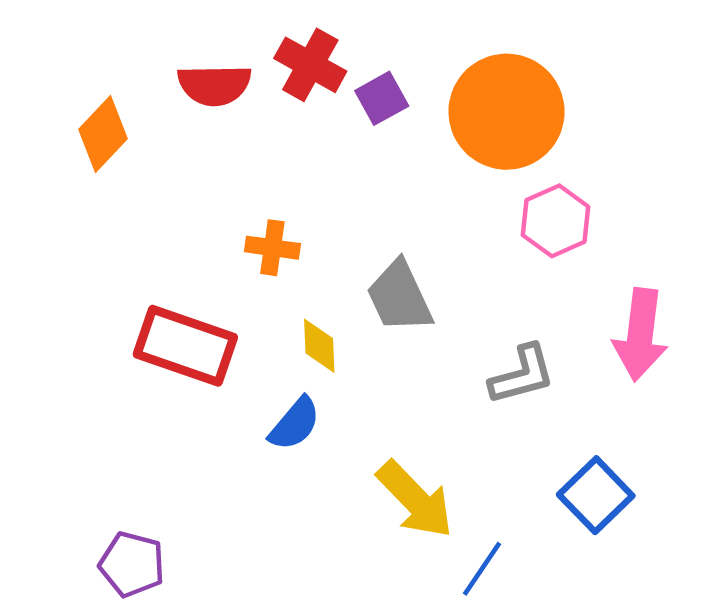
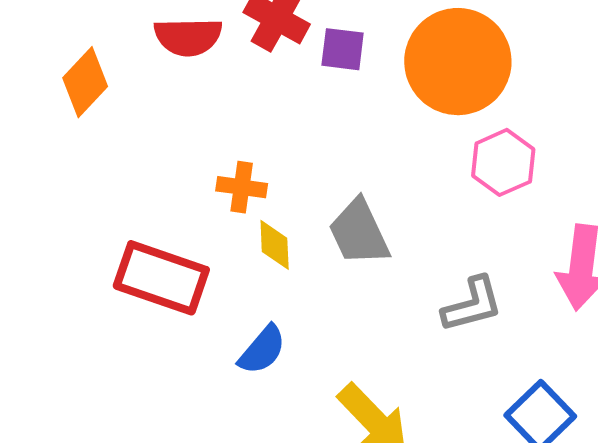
purple square: (382, 98) -> (343, 49), turned 36
yellow diamond: (319, 346) -> (275, 245), moved

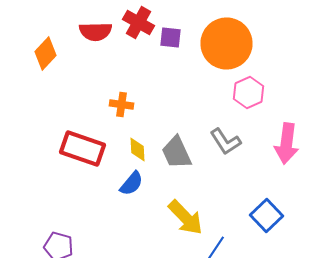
gray trapezoid: (359, 232) -> (176, 152), moved
yellow diamond: (275, 245) -> (138, 150), moved
gray L-shape: (472, 305) -> (226, 142), moved, turned 72

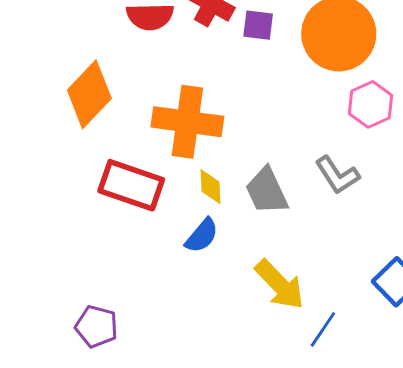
orange diamond: (46, 54) -> (89, 94), moved, size x1.4
orange cross: (122, 104) -> (187, 122), size x2.0

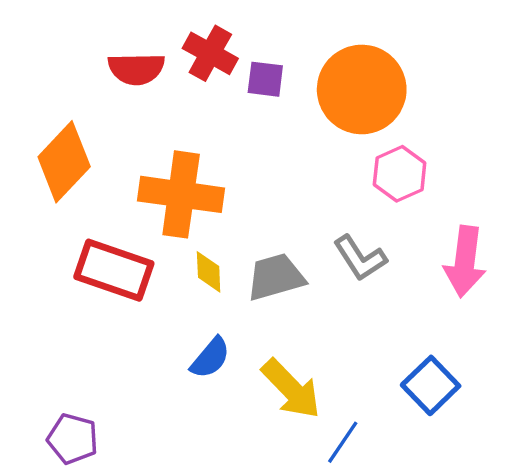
gray trapezoid: (267, 191) -> (276, 277), turned 99
blue semicircle: (202, 236) -> (210, 358), moved

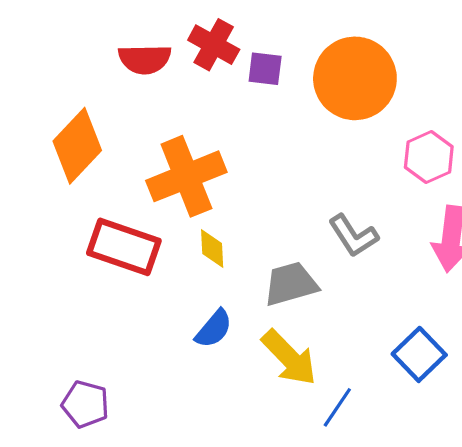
pink hexagon: (400, 174) -> (429, 157), moved
orange cross: (181, 194) -> (186, 176), turned -30
gray trapezoid: (276, 277) -> (291, 284), moved

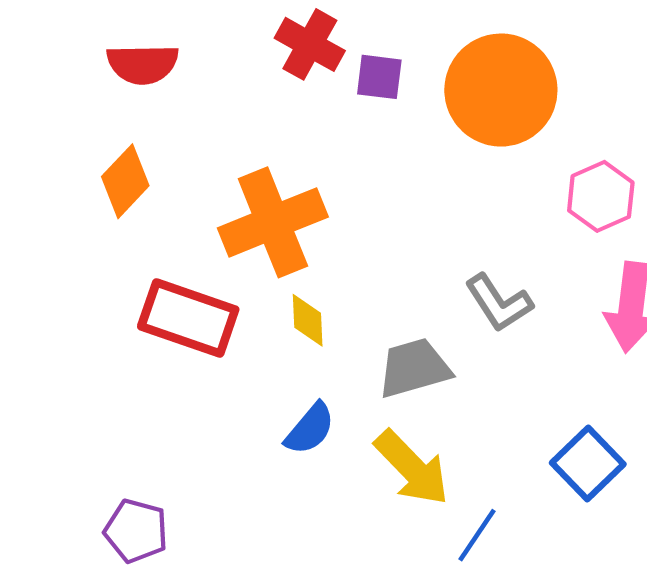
red semicircle: (145, 59) -> (143, 64), moved
orange diamond: (77, 146) -> (125, 181), size x0.7

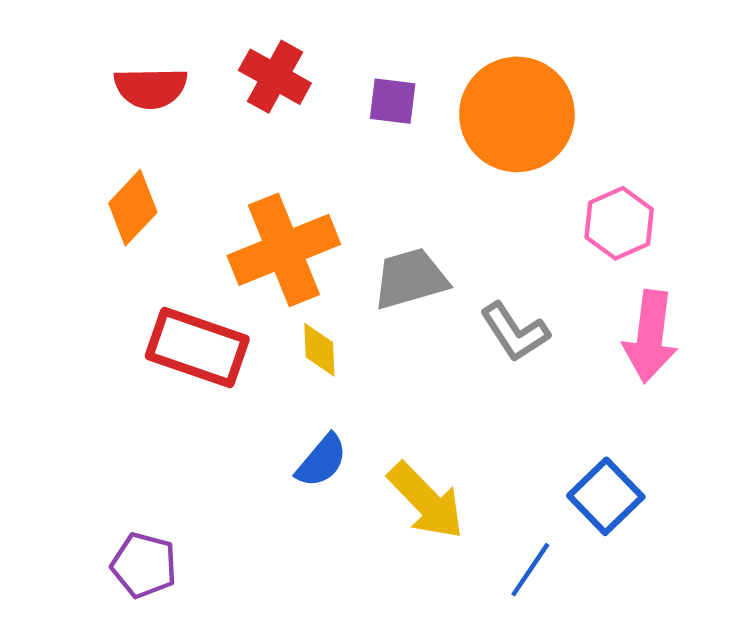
red cross: (310, 44) -> (275, 77), moved
gray trapezoid: (414, 368) -> (410, 279), moved
blue line: (477, 535) -> (530, 570), moved

